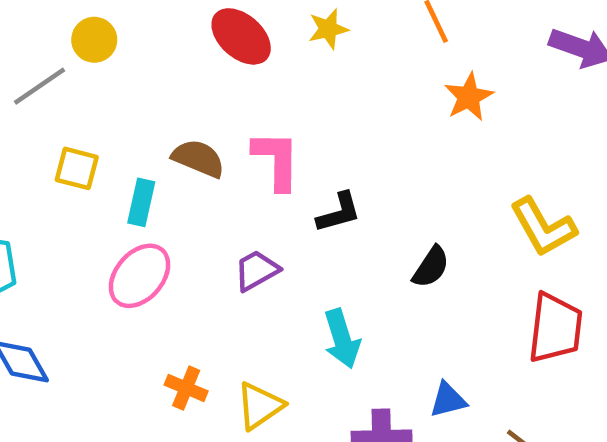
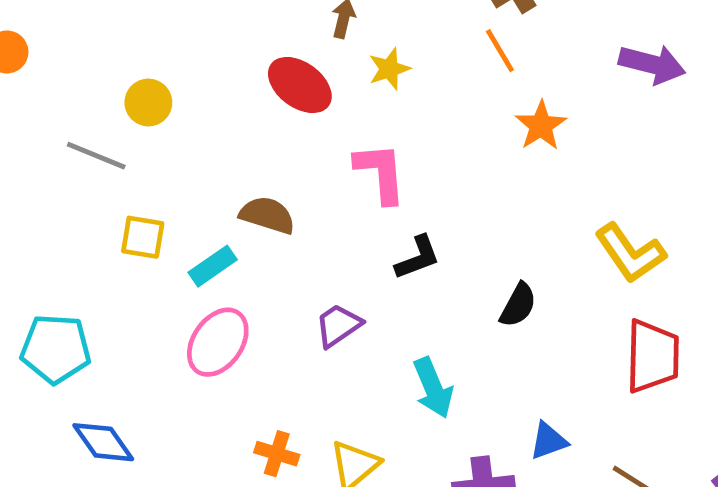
gray line: (39, 86) -> (96, 156), turned 62
pink L-shape: (276, 160) -> (380, 173), moved
cyan rectangle: (141, 202) -> (213, 266), turned 48

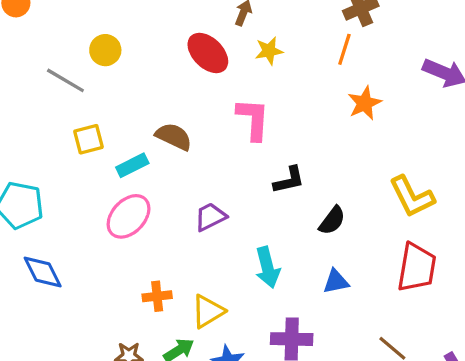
orange line: (500, 51) -> (344, 49), turned 40
yellow square: (143, 237) -> (89, 139), turned -32
black L-shape: (418, 258) -> (289, 180), moved
blue triangle: (548, 441) -> (336, 282), moved
orange cross: (277, 454) -> (157, 296), turned -32

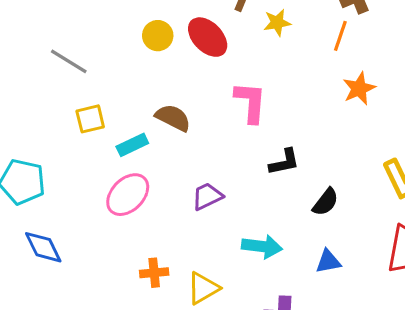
yellow circle: (105, 50) -> (158, 36), moved
yellow star: (269, 51) -> (277, 23), moved
cyan arrow: (268, 267) -> (262, 247), turned -69

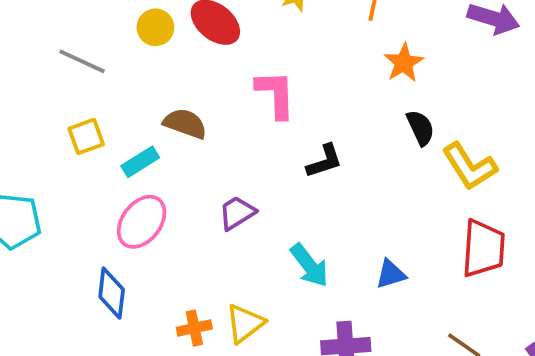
gray line: (69, 61) -> (82, 61), moved
black semicircle: (326, 202) -> (420, 128), moved, turned -56
blue diamond: (43, 247) -> (112, 293), moved, turned 39
cyan arrow: (262, 247) -> (309, 265), turned 51
orange cross: (154, 273) -> (194, 328), moved

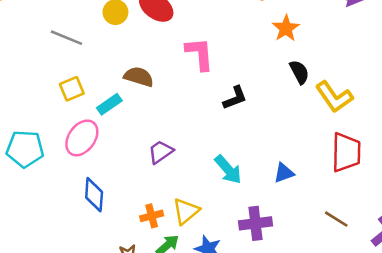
purple trapezoid: (237, 213) -> (161, 152), moved
pink ellipse: (142, 222) -> (82, 138), moved

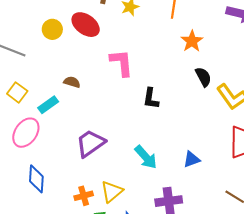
brown semicircle: (139, 77) -> (72, 82), size x0.7
yellow square: (72, 89) -> (17, 92), turned -30
black L-shape: (235, 98) -> (151, 99), turned 120
purple trapezoid: (161, 152) -> (90, 143), size x1.4

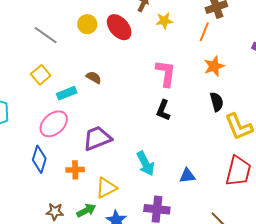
pink L-shape: (122, 63) -> (166, 73), moved
pink ellipse: (26, 133) -> (54, 124), moved
orange cross: (84, 196) -> (75, 170), moved

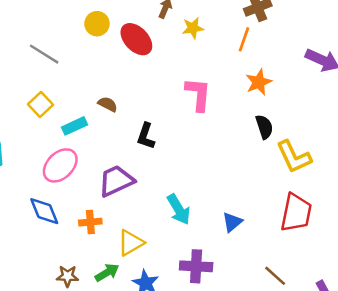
yellow circle: (87, 24) -> (97, 24), moved
black L-shape: (163, 110) -> (146, 136), moved
blue diamond: (39, 159) -> (44, 211), turned -36
blue triangle: (187, 176) -> (232, 222), turned -30

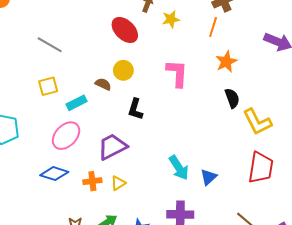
yellow circle: (97, 24) -> (123, 70), moved
yellow square: (41, 104) -> (48, 86), turned 30
cyan arrow: (179, 209) -> (179, 168), moved
blue diamond: (44, 211) -> (54, 174), turned -48
yellow triangle: (131, 243) -> (118, 183), moved, size x0.7

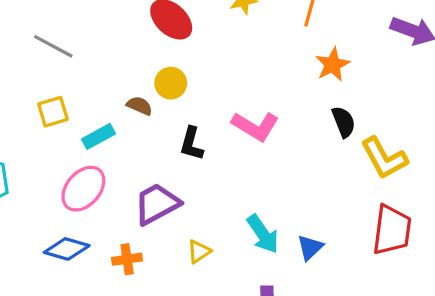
pink L-shape: (177, 73) -> (255, 126), moved, turned 120
yellow triangle: (118, 183) -> (199, 252), moved

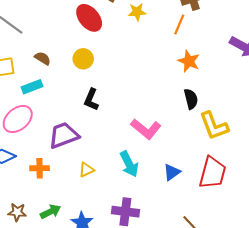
orange star: (333, 65) -> (189, 61), turned -30
brown semicircle: (140, 106) -> (43, 58), moved
pink L-shape: (255, 126) -> (146, 129), moved
blue triangle: (310, 247) -> (172, 172), moved

